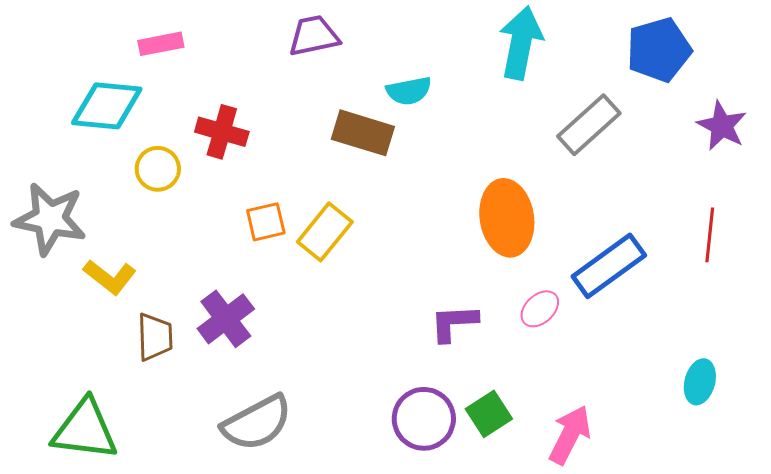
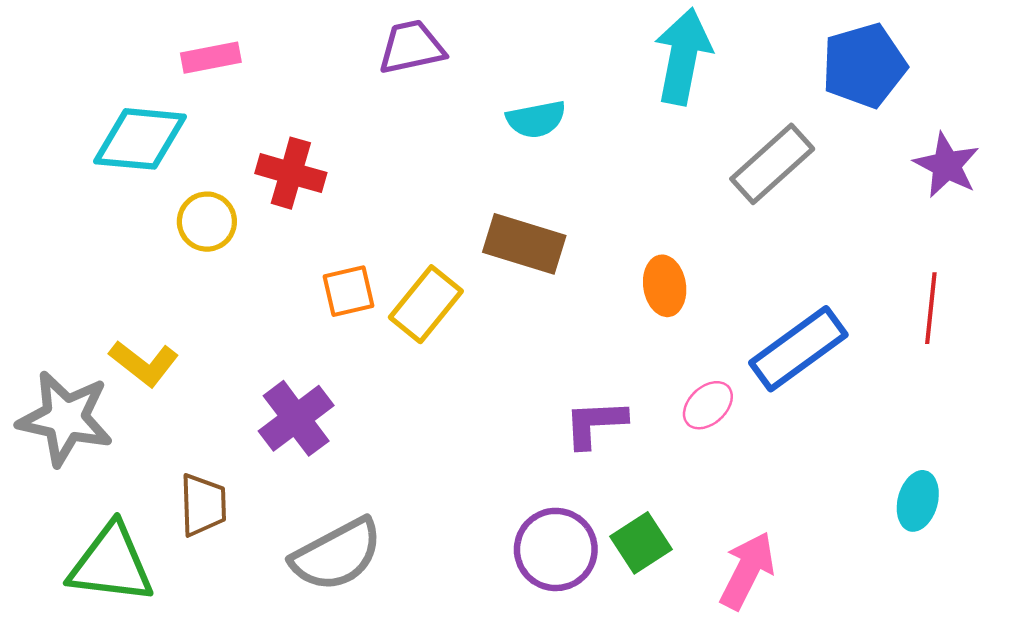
brown rectangle: (363, 133) -> (524, 244), moved
orange ellipse: (507, 218) -> (665, 286), size x0.6
gray star: (50, 219) -> (65, 418), moved
brown trapezoid: (155, 337) -> (203, 505), moved

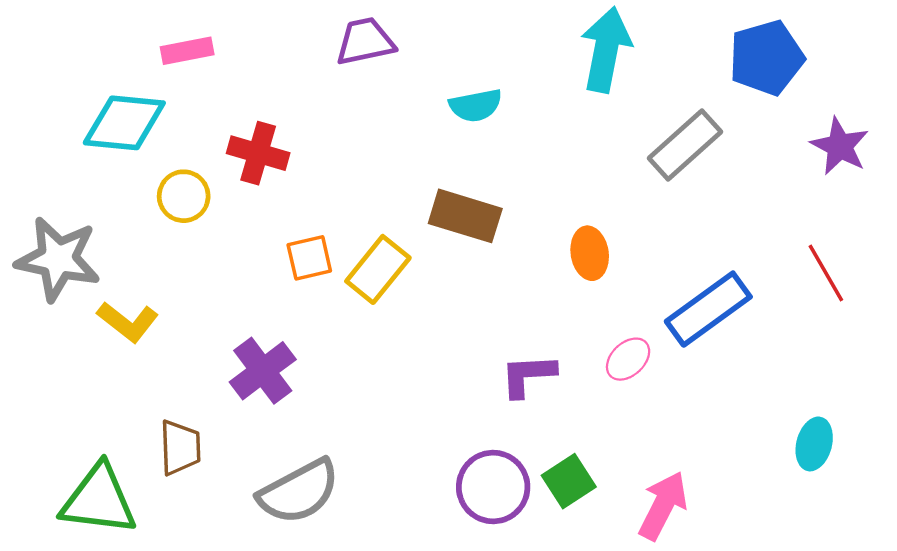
red line: (931, 308) -> (826, 273), turned -36
gray star: (65, 418) -> (58, 259), moved

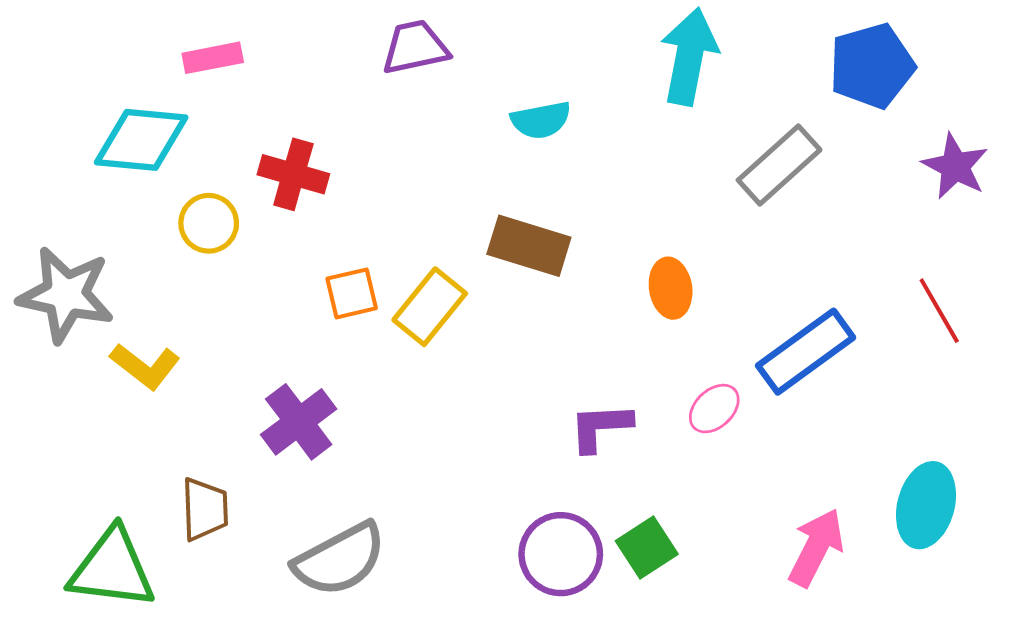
cyan ellipse: (814, 444) -> (926, 505), size x1.4
pink arrow: (663, 506) -> (816, 548), moved

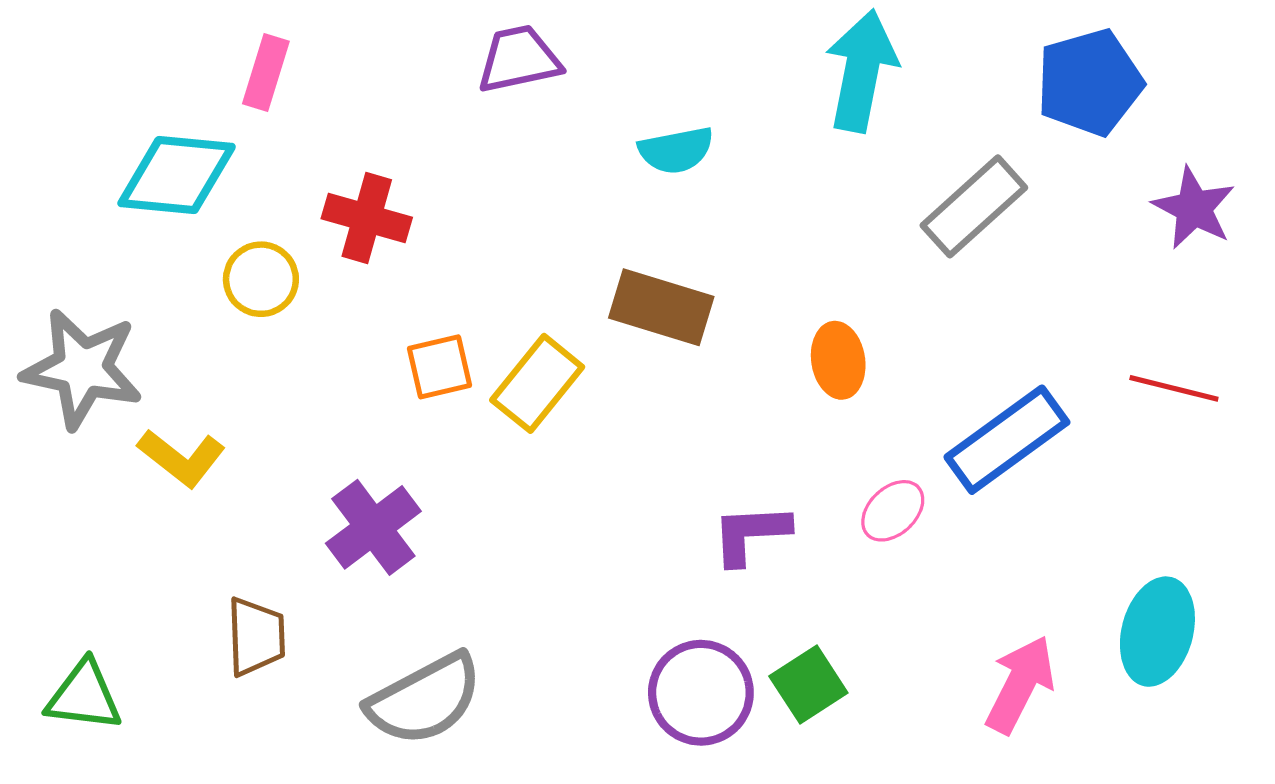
pink rectangle: (213, 58) -> (266, 72), turned -62
red line: (939, 311) -> (1174, 388), turned -46
green triangle: (112, 569) -> (84, 696), moved, size x0.7

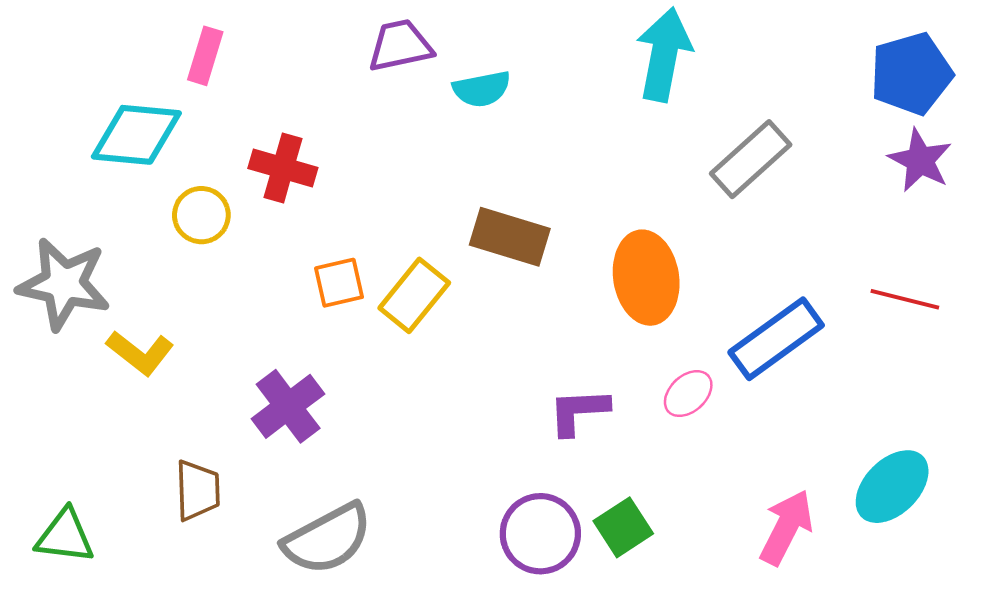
blue pentagon: (1090, 82) -> (911, 74), moved
cyan semicircle: (676, 150) -> (482, 89), moved
orange ellipse: (838, 360) -> (646, 278), size x1.6
cyan ellipse: (1157, 632) -> (892, 487), turned 30

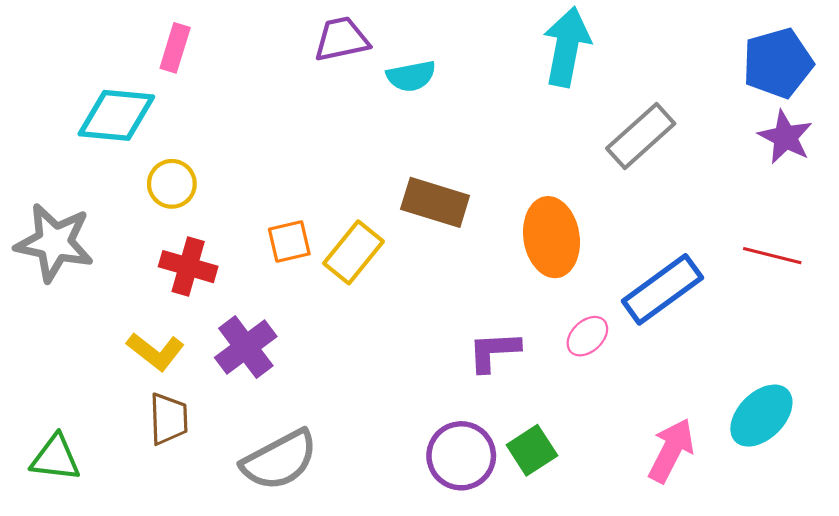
red cross: (283, 168) -> (188, 267), moved
yellow L-shape: (140, 353) -> (156, 351), moved

